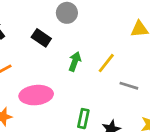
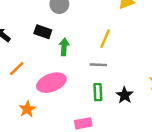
green arrow: (75, 62) -> (64, 47), moved
gray line: (129, 86) -> (98, 65), moved

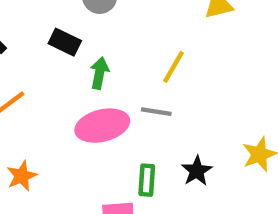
pink ellipse: (51, 83) -> (102, 126), moved
green rectangle: (98, 92) -> (147, 180), moved

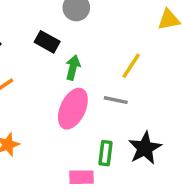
pink ellipse: (102, 126) -> (73, 109), turned -54
black star: (197, 171) -> (145, 148), size x1.4

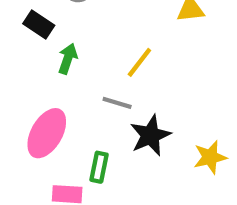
pink ellipse: (73, 109) -> (47, 133), moved
black star: (145, 148) -> (150, 135), moved

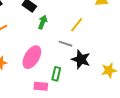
black star: (150, 135) -> (81, 59), turned -30

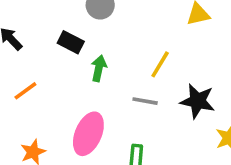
black star: (81, 59) -> (197, 101), moved

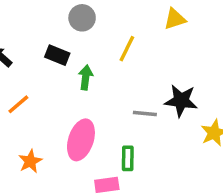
yellow line: (160, 64) -> (127, 49), moved
gray line: (145, 101) -> (145, 113), moved

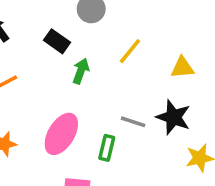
yellow triangle: (175, 19) -> (182, 68), moved
green rectangle: (128, 158) -> (107, 148), moved

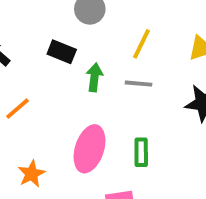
gray line: (133, 122) -> (139, 84), moved

